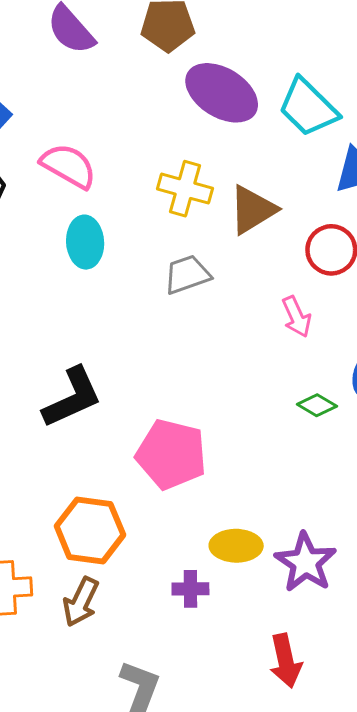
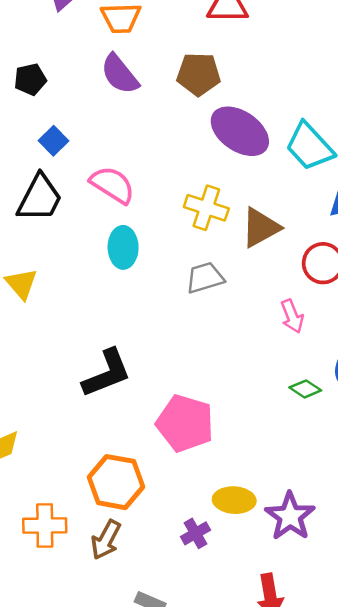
purple cross: (190, 589) -> (195, 533), turned -32

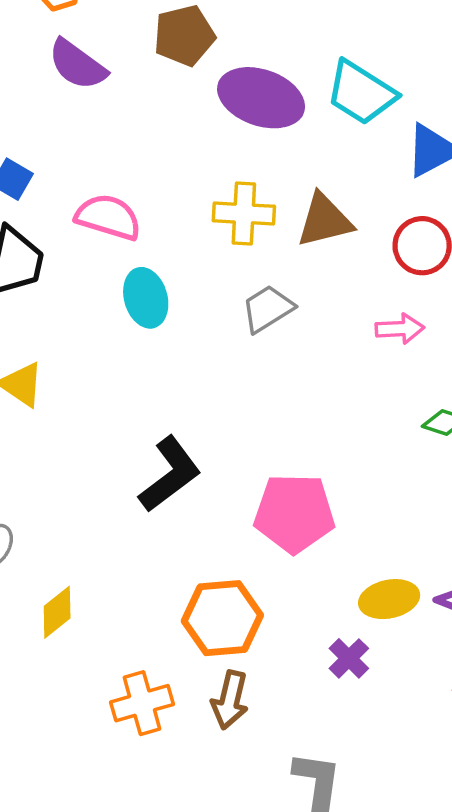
brown triangle: (261, 227) -> (324, 220), turned 30
pink arrow: (292, 316) -> (400, 329), turned -56

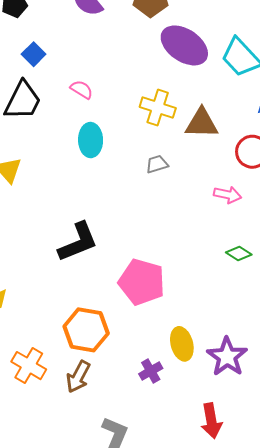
pink semicircle: (108, 217) -> (82, 90), size x0.6
gray trapezoid: (268, 309) -> (157, 164), size x0.7
yellow ellipse: (389, 599) -> (182, 344), turned 72
orange cross: (142, 703) -> (29, 366), turned 32

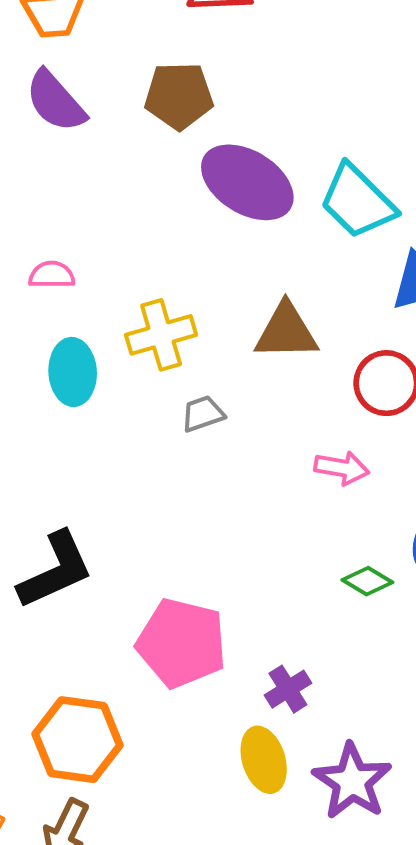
pink semicircle: (82, 90) -> (52, 275), turned -30
yellow cross: (158, 108) -> (161, 335), moved, turned -32
purple cross: (151, 371) -> (288, 689), moved

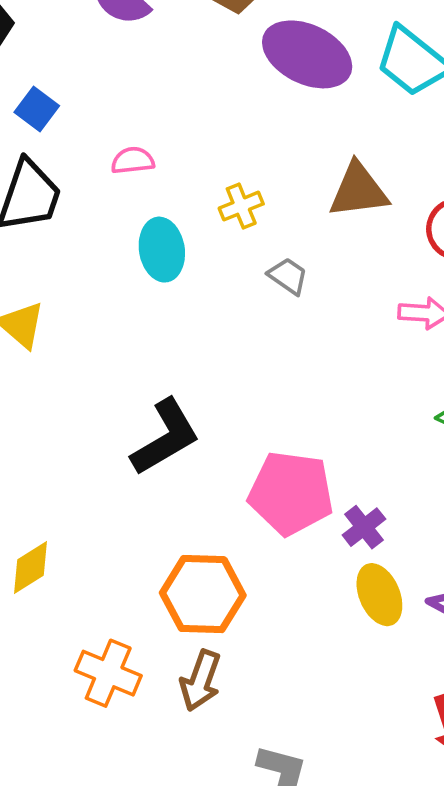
yellow cross: (161, 335) -> (241, 206), size x0.7
gray trapezoid: (203, 414) -> (288, 276), turned 60
purple cross: (288, 689) -> (364, 527), moved

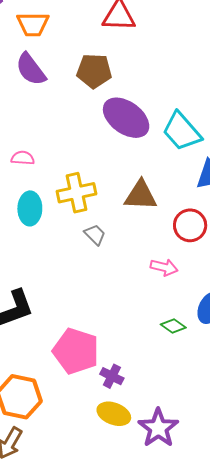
yellow cross: (241, 206) -> (76, 193), size x1.6
purple cross: (364, 527) -> (112, 376), turned -35
yellow ellipse: (379, 595) -> (114, 414), turned -56

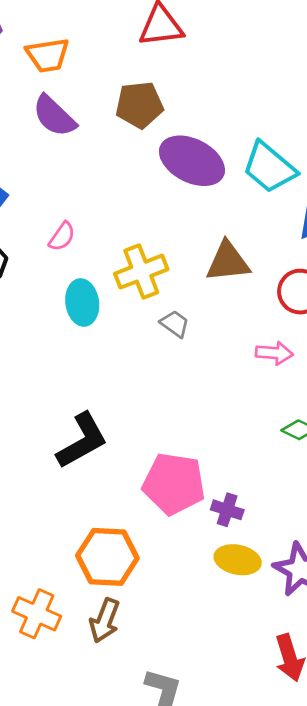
pink semicircle: (23, 158) -> (62, 236), turned 130

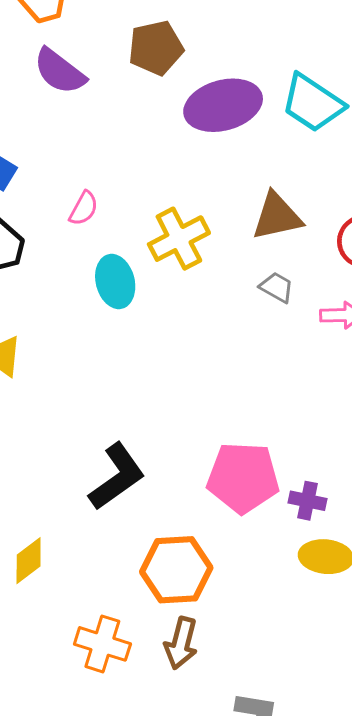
purple ellipse: (192, 161) -> (223, 105), turned -36
gray trapezoid: (175, 324) -> (277, 287), moved
black L-shape: (82, 441) -> (117, 477), moved

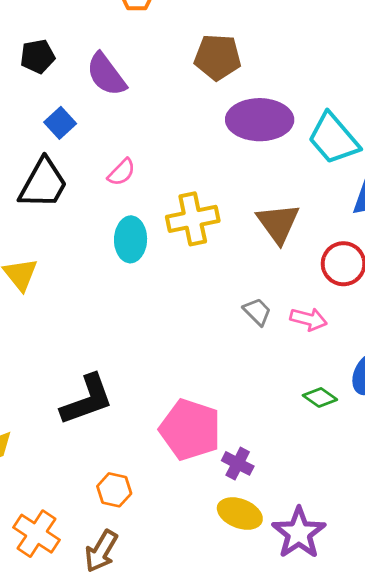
purple semicircle: (60, 71) -> (106, 74), moved
brown triangle: (277, 216) -> (278, 223), turned 51
gray trapezoid: (277, 287) -> (257, 312), moved
orange hexagon: (176, 570) -> (114, 490), size x0.6

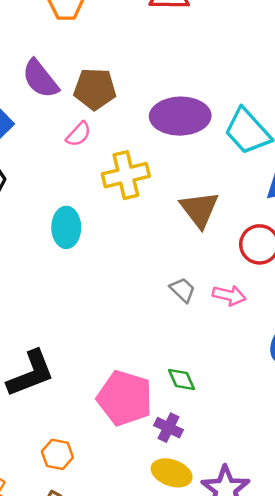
brown pentagon: (218, 57) -> (95, 89), moved
pink semicircle: (122, 172) -> (79, 134), moved
yellow cross: (193, 219) -> (126, 175), moved
green diamond: (320, 397) -> (182, 379), moved, turned 32

